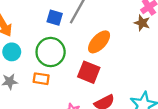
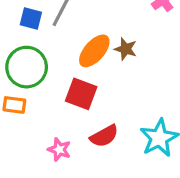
brown star: (142, 23) -> (126, 49), moved

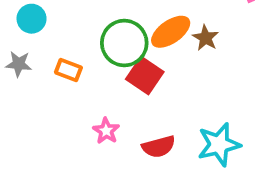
green circle: (27, 67) -> (124, 43), moved
red semicircle: (104, 136) -> (159, 147), moved

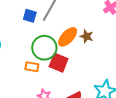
orange rectangle: (68, 70) -> (32, 67), moved

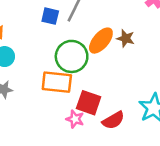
red square: (59, 63) -> (89, 103), moved
orange rectangle: (32, 67) -> (57, 82), size x1.6

